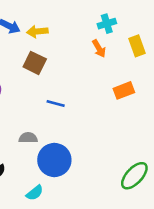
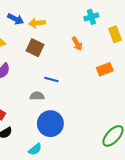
orange arrow: (99, 49) -> (77, 44), moved
gray semicircle: (28, 138) -> (37, 96), moved

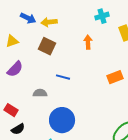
orange arrow: (77, 44) -> (88, 42), turned -152
orange rectangle: (105, 69) -> (115, 77), moved
gray semicircle: (37, 96) -> (40, 93), moved

